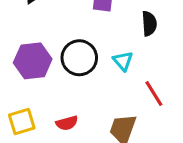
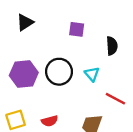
red line: (154, 94) -> (115, 99), turned -30

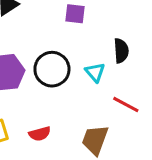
black semicircle: (112, 46) -> (121, 51), moved

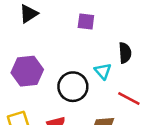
black circle: (52, 69) -> (73, 87), moved

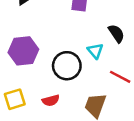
black semicircle: (125, 53) -> (116, 33), turned -30

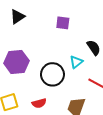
cyan triangle: (95, 51) -> (76, 62), turned 32

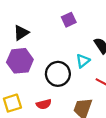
black triangle: (17, 17) -> (21, 33), moved
purple square: (63, 23) -> (69, 20), turned -32

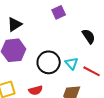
cyan triangle: (83, 61) -> (72, 63), moved, turned -32

